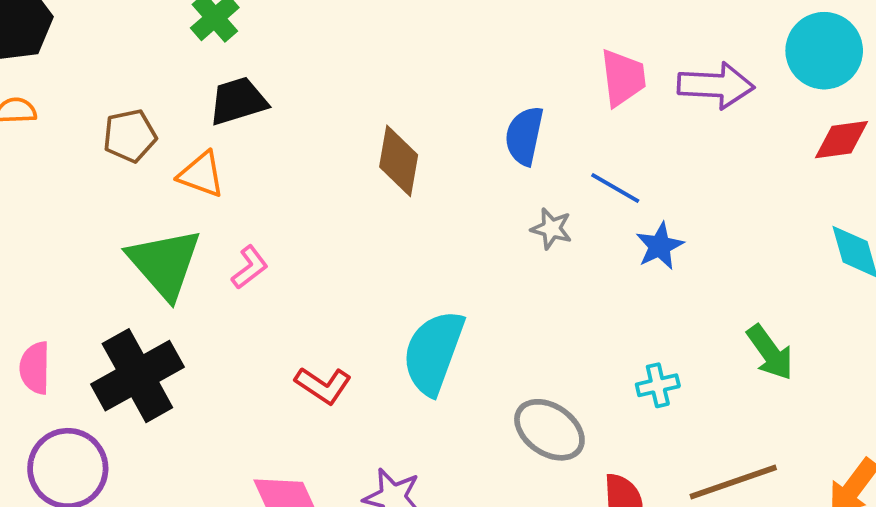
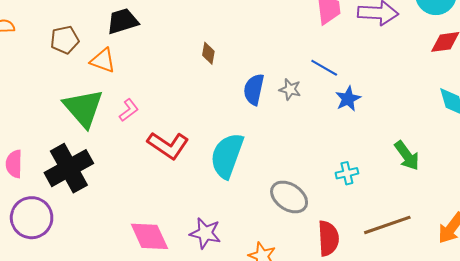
blue semicircle: (524, 136) -> (254, 89), moved
brown diamond: (399, 161) -> (208, 53), size x0.6
red L-shape: (323, 385) -> (168, 145), moved, size x1.4

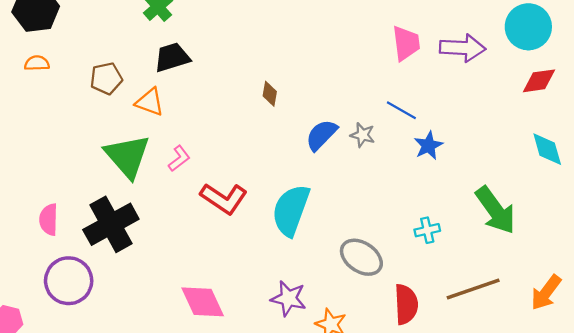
blue semicircle: (254, 89) -> (321, 135), turned 32
green arrow: (407, 156) -> (495, 210), size x1.4
purple star: (205, 233) -> (288, 298), moved

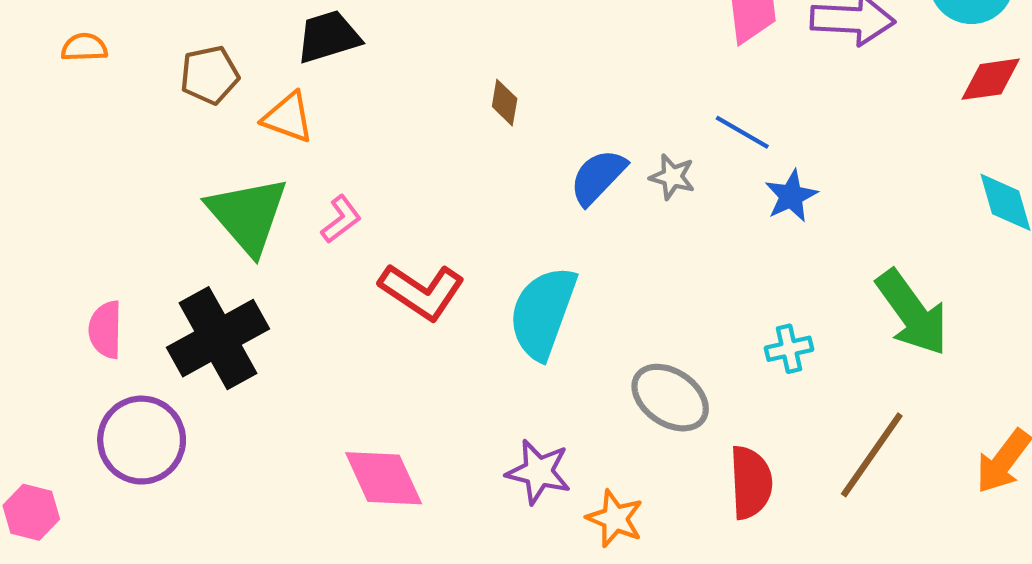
brown line: (473, 289) -> (872, 455), turned -36

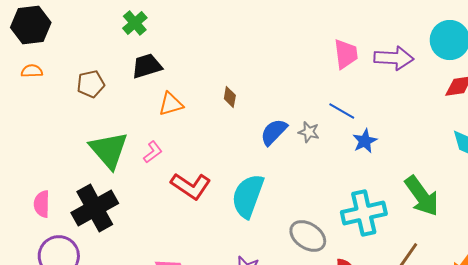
orange triangle: (288, 117) -> (171, 104), moved, turned -36
cyan cross: (789, 349) -> (364, 213), size x2.0

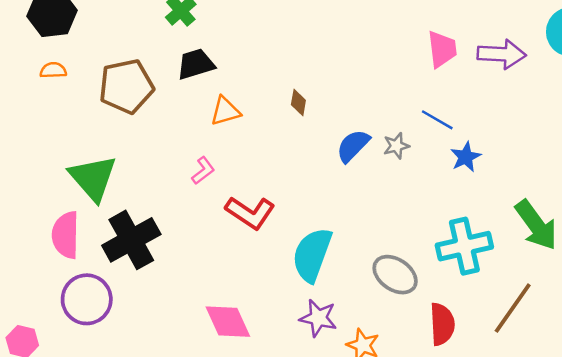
brown pentagon: (91, 84) -> (126, 86), size x1.6
gray star: (309, 132) -> (396, 146), turned -30
green triangle: (109, 150) -> (93, 178), moved
cyan semicircle: (248, 196) -> (312, 255), moved
pink semicircle: (42, 204) -> (66, 235), size x1.4

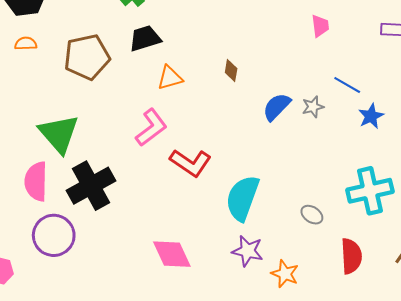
pink trapezoid: (442, 49) -> (320, 26), moved, size x0.7
pink L-shape: (203, 171) -> (151, 128), size x1.6
gray ellipse: (395, 275) -> (312, 215), size x0.6

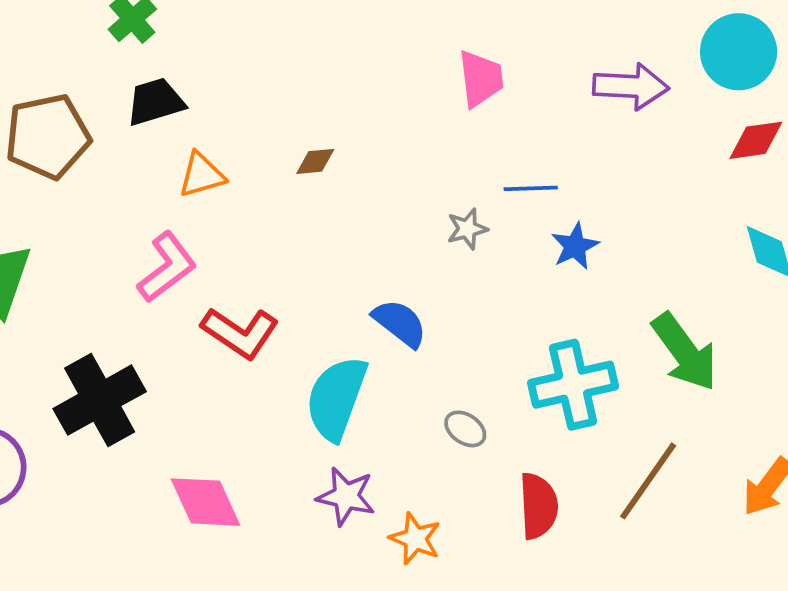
pink trapezoid: (320, 26) -> (481, 79), size x1.4
brown diamond: (231, 70) -> (315, 161), turned 75
blue line: (347, 85) -> (531, 188), turned -32
blue semicircle: (277, 107) -> (400, 323), moved, turned 84
black cross: (91, 186) -> (100, 400), moved

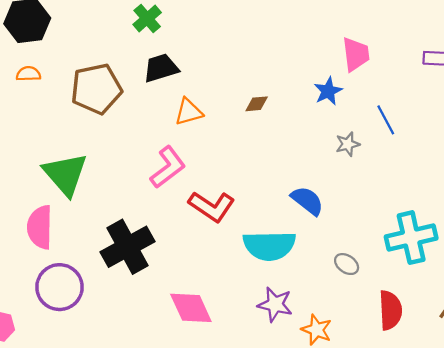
blue line: (531, 188) -> (386, 120), turned 64
blue star: (575, 246) -> (328, 91), moved
cyan semicircle: (336, 398) -> (269, 246), turned -111

